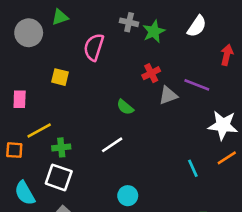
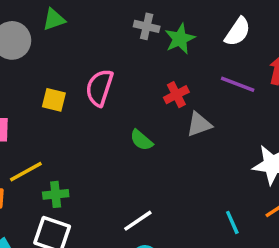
pink semicircle: (94, 47) -> (99, 88), moved
purple line: (197, 85) -> (238, 84), moved
white line: (112, 145) -> (138, 221), moved

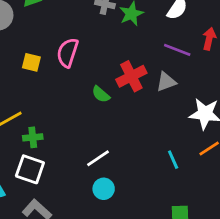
red cross: (176, 95) -> (131, 76), moved, size x1.5
gray triangle: (199, 124) -> (166, 82), moved

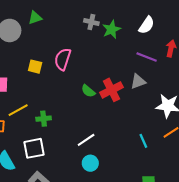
red cross: (131, 76) -> (112, 90), moved
green cross: (33, 137) -> (44, 119), moved
white square: (30, 169) -> (34, 148), turned -30

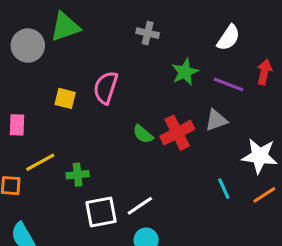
green triangle: (35, 18) -> (65, 27), size x1.5
green star: (112, 29) -> (185, 72), moved
cyan line: (143, 141) -> (224, 189), moved
white square: (34, 148) -> (101, 212), moved

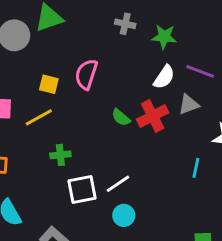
white semicircle: (229, 38) -> (164, 77), moved
green star: (185, 72) -> (164, 37), moved, turned 30
yellow line: (40, 162) -> (39, 117), moved
cyan line: (224, 189) -> (196, 168), turned 36

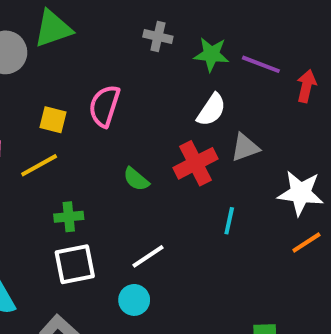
purple line: (200, 71) -> (261, 64), moved
green semicircle: (121, 117) -> (136, 179), moved
cyan line: (196, 168) -> (229, 221), moved
white square: (82, 189) -> (75, 264), moved
cyan circle: (124, 215) -> (134, 300), moved

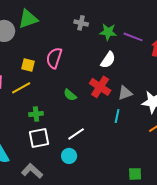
gray triangle: (245, 147) -> (125, 93), moved
red cross: (196, 163) -> (100, 87), turned -30

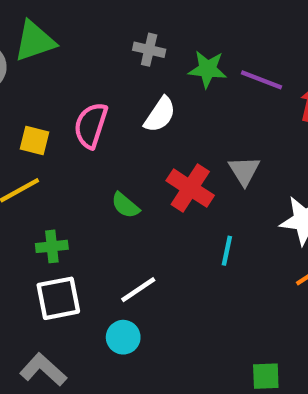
white semicircle: (108, 60) -> (160, 115), moved
gray triangle: (125, 93) -> (244, 171), moved, turned -42

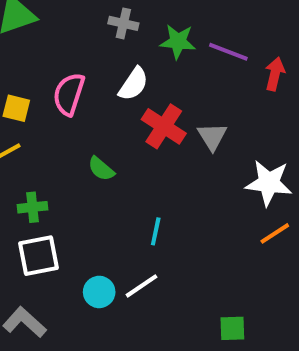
red cross: (190, 188) -> (164, 126), moved
cyan line: (227, 251) -> (156, 231), moved
white line: (138, 290) -> (142, 286), moved

